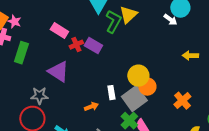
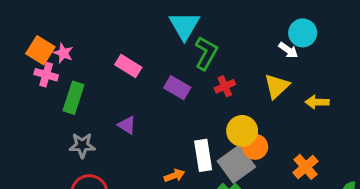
yellow triangle: (128, 15) -> (277, 86), moved
red cross: (76, 45) -> (225, 86), moved
purple triangle: (58, 72) -> (127, 125), size x0.6
white rectangle: (111, 93) -> (203, 155), size x1.5
gray star: (39, 96) -> (82, 145), moved

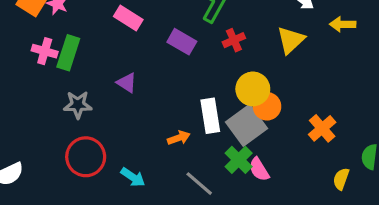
pink cross: (46, 75) -> (45, 51), moved
yellow arrow: (317, 102) -> (343, 24), moved

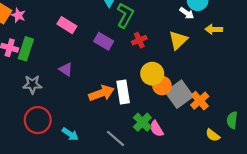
gray square: (246, 125) -> (179, 94), moved
orange arrow: (179, 138) -> (101, 93), moved, size x1.6
yellow semicircle: (341, 179) -> (213, 135), turned -72

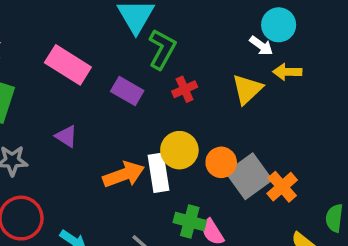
pink rectangle: (67, 25) -> (68, 65), size x1.4
yellow arrow: (214, 29) -> (287, 72), moved
yellow circle: (152, 74) -> (179, 150), moved
green cross: (142, 122) -> (190, 222), turned -30

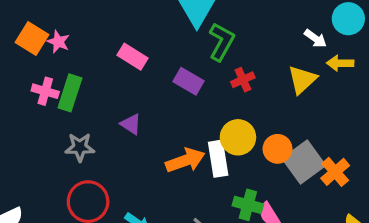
cyan circle: (279, 25) -> (348, 19), moved
pink rectangle: (68, 65) -> (133, 57), size x0.7

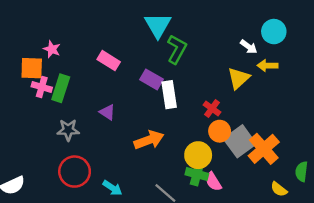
orange square: (32, 38) -> (32, 68), moved, turned -30
red cross: (243, 80) -> (212, 108), moved, turned -30
yellow circle: (238, 137) -> (198, 155), moved
white rectangle: (218, 159) -> (169, 95), moved
orange cross: (335, 172) -> (264, 149), size x1.4

